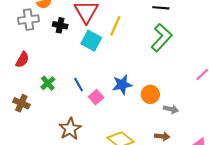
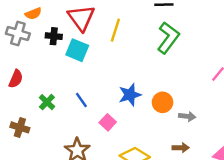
gray cross: (28, 20) -> (18, 34), turned 30
cyan square: (91, 41) -> (77, 50), moved
pink square: (96, 97) -> (108, 122), moved

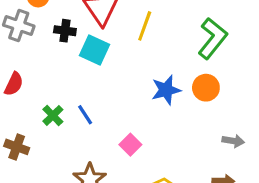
blue star: (130, 95) -> (166, 90), moved
blue line: (81, 100) -> (85, 115), moved
orange circle: (163, 102) -> (206, 88), moved

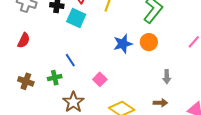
green cross: (53, 115) -> (55, 78), moved, turned 32
gray arrow: (233, 141) -> (167, 77), turned 80

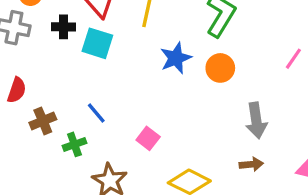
blue star: (123, 44) -> (176, 58), moved
gray arrow: (167, 77) -> (256, 121), size x1.5
brown cross: (26, 81) -> (43, 121), moved, turned -35

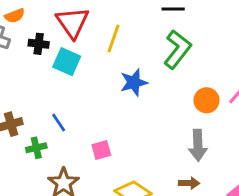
orange circle: (220, 68) -> (206, 100), moved
pink square: (148, 138) -> (101, 150), turned 30

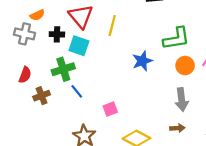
green L-shape: (177, 49) -> (176, 38), moved, turned 48
blue star: (134, 82) -> (142, 61), moved
green cross: (36, 148) -> (63, 69), moved, size x1.5

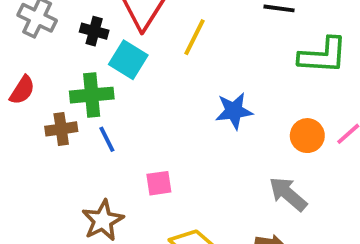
green L-shape: (176, 38) -> (323, 56), moved
brown cross: (42, 96) -> (61, 129), moved
gray arrow: (182, 99) -> (288, 194), turned 125

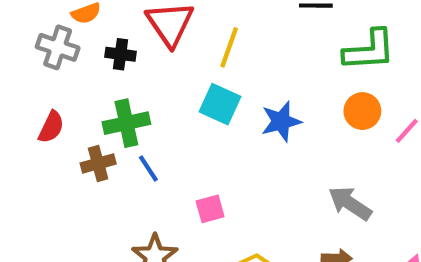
cyan square: (128, 60) -> (220, 104), moved
orange circle: (307, 136) -> (362, 111), moved

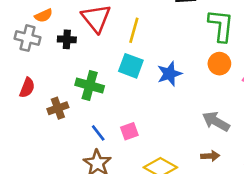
green L-shape: (369, 50) -> (221, 26), turned -76
green cross: (126, 123) -> (90, 85), moved, turned 32
blue line: (148, 169) -> (98, 133), moved

